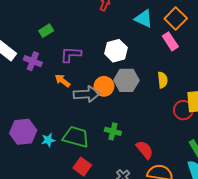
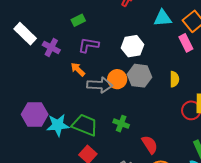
cyan triangle: (144, 19) -> (163, 18), turned -36
green rectangle: (46, 31) -> (78, 20), moved
cyan star: (48, 140) -> (58, 125), size x1.6

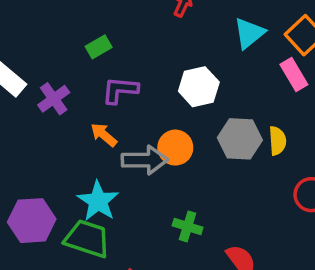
cyan triangle: (163, 18) -> (249, 33), turned -30
purple cross: (51, 47) -> (54, 99), turned 30
gray hexagon: (139, 76) -> (240, 139), moved
cyan star: (58, 125) -> (98, 201), moved, turned -30
green trapezoid: (85, 125) -> (87, 239), moved

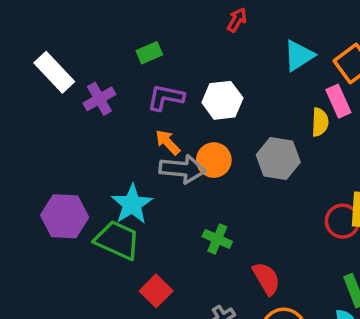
white hexagon: (199, 87) -> (222, 100), moved
orange arrow: (104, 135) -> (168, 142), moved
yellow semicircle: (277, 141) -> (320, 122), moved

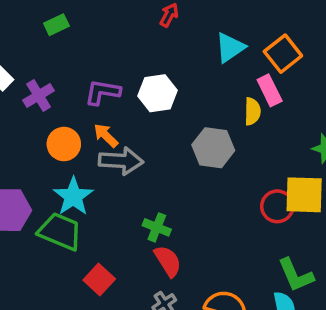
green rectangle: (149, 53) -> (56, 25), moved
orange circle: (214, 160) -> (64, 144), moved
red semicircle: (266, 278) -> (168, 261), moved

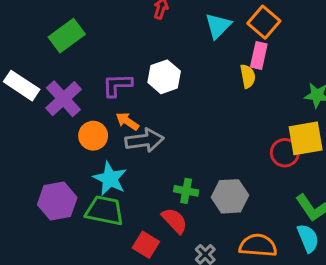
green rectangle: (56, 25) -> (67, 36), size x1.6
pink rectangle: (270, 90) -> (259, 56), turned 50
purple cross: (39, 95) -> (63, 99), size x1.4
gray hexagon: (213, 148) -> (230, 196), moved
red semicircle: (168, 261) -> (174, 221), moved

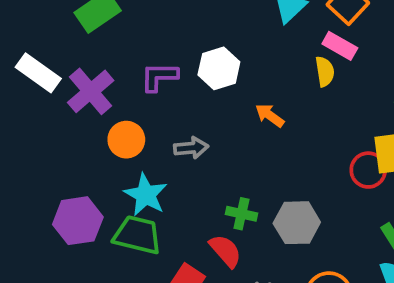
pink rectangle: (259, 56) -> (340, 46), turned -75
orange arrow: (127, 121) -> (270, 115), moved
gray arrow: (144, 140) -> (191, 148), size x0.7

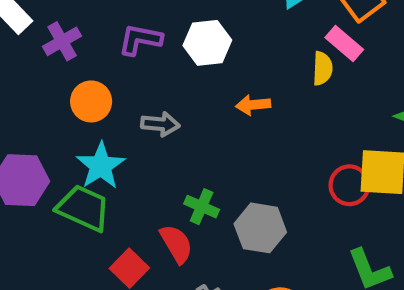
purple cross: (91, 91) -> (62, 41), size x0.7
orange arrow: (270, 115) -> (253, 105), turned -52

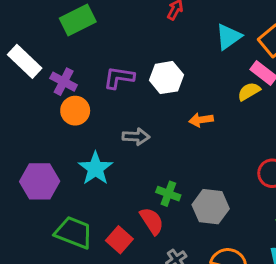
purple cross: (62, 41) -> (64, 82), turned -30
yellow semicircle: (322, 68) -> (249, 91), turned -120
orange circle: (91, 101) -> (75, 111), moved
green trapezoid: (83, 208) -> (74, 233), moved

